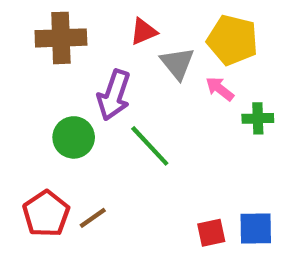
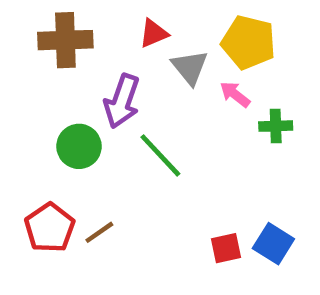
blue square: (256, 228) -> (273, 244), turned 33

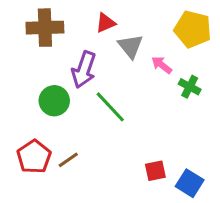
yellow pentagon: (249, 42) -> (193, 29), moved
green cross: (276, 126) -> (190, 87), turned 30
blue square: (273, 244) -> (190, 183), moved

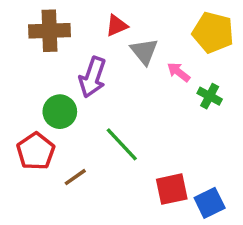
green line: (110, 107) -> (122, 144), moved
red pentagon: (34, 157) -> (36, 151), moved
red square: (155, 171) -> (172, 189), size x1.4
blue square: (190, 183) -> (210, 203), turned 32

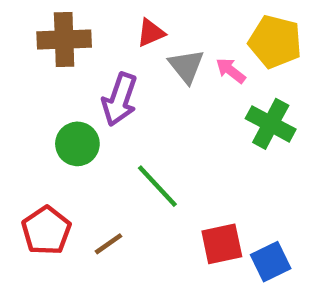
pink arrow: (179, 72) -> (231, 71), moved
green cross: (210, 96) -> (271, 124), size x1.5
red pentagon: (36, 151) -> (46, 231), moved
brown line: (75, 177) -> (109, 244), moved

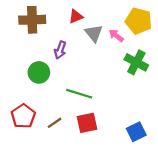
purple arrow: (120, 99) -> (60, 50), size x0.7
green line: (157, 186) -> (79, 94), turned -30
red square: (222, 244) -> (87, 123), moved

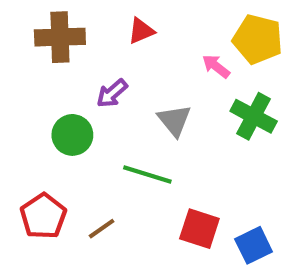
gray triangle: (94, 33) -> (174, 120), moved
purple arrow: (60, 50) -> (112, 93), turned 30
red square: (87, 123) -> (199, 229), moved, turned 30

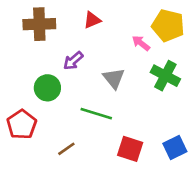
red pentagon: (43, 216) -> (22, 124), moved
blue square: (254, 245) -> (175, 147), moved

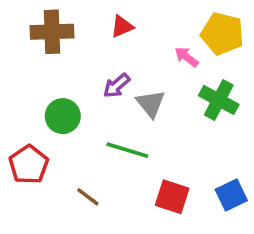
purple arrow: (73, 61) -> (117, 86), moved
brown line: (66, 149) -> (88, 197), turned 72

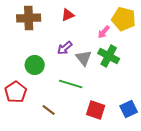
pink arrow: (186, 57) -> (104, 32), turned -88
green cross: (219, 100) -> (109, 56), moved

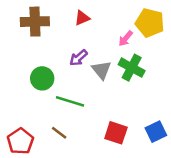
green line: (71, 84) -> (70, 101), moved
red pentagon: (16, 92) -> (20, 141), moved

